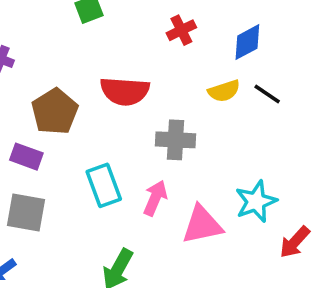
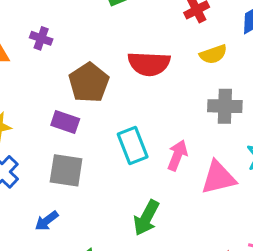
yellow semicircle: (224, 91) -> (213, 54), moved
gray cross: (175, 140) -> (225, 106), moved

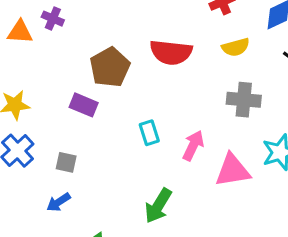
purple cross: (41, 38) -> (53, 19), moved
cyan rectangle: (133, 145) -> (149, 133), size x0.7
gray square: (66, 170) -> (66, 162), moved, size x0.6

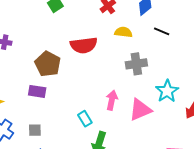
yellow semicircle: (236, 47) -> (123, 32), turned -144
cyan rectangle: (149, 133) -> (85, 119), moved

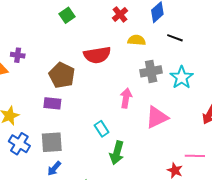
cyan star: (167, 91) -> (182, 77), moved
pink arrow: (112, 100) -> (126, 98), moved
gray square: (35, 130) -> (52, 142), size x1.6

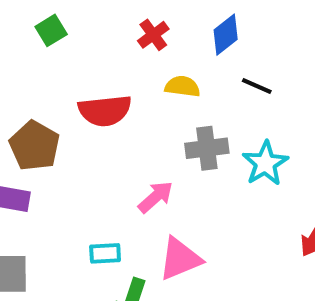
pink arrow: (126, 98) -> (156, 197), turned 36
pink triangle: (157, 117) -> (180, 259), moved
cyan rectangle: (102, 129) -> (105, 253), turned -63

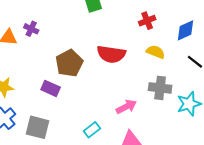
cyan rectangle: (105, 253) -> (92, 130), turned -49

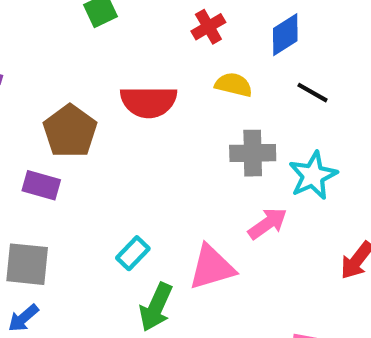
pink arrow: (126, 107) -> (268, 223), moved

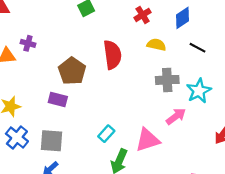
red semicircle: (149, 102) -> (112, 55), turned -96

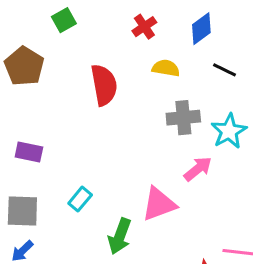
brown pentagon: (72, 71) -> (24, 66), moved
cyan rectangle: (106, 134) -> (80, 199), moved

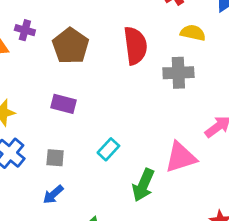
brown pentagon: (24, 66) -> (70, 46), moved
gray cross: (183, 118) -> (178, 73), moved
gray square: (22, 211) -> (55, 158), size x0.6

